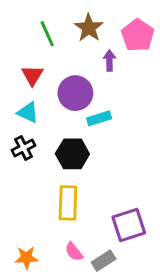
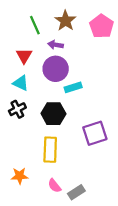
purple arrow: (109, 60) -> (56, 45), moved, turned -80
purple square: (129, 225) -> (95, 133), moved
orange star: (26, 258) -> (20, 176), moved

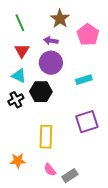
green line: (35, 25) -> (20, 23), moved
pink pentagon: (101, 26) -> (88, 35), moved
cyan rectangle: (73, 87) -> (84, 80), moved
black hexagon: (53, 114) -> (41, 92), moved

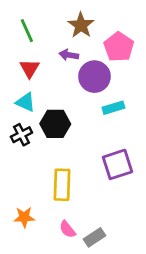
purple circle: (51, 63) -> (94, 77), moved

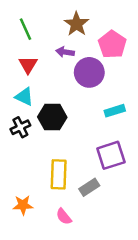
cyan rectangle: (113, 108) -> (115, 111), moved
gray rectangle: (94, 237) -> (89, 187), moved

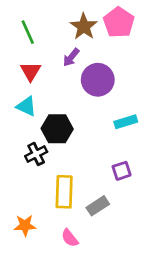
pink pentagon: (112, 44) -> (119, 22), moved
purple arrow: (65, 52) -> (71, 57), turned -60
black cross: (20, 127) -> (36, 154), moved
purple square: (111, 155) -> (122, 171), size x0.6

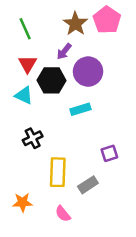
cyan rectangle: (126, 122) -> (80, 109), moved
black hexagon: (57, 129) -> (51, 80), moved

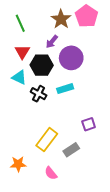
black cross: (33, 138) -> (39, 94), moved, turned -35
yellow rectangle: (58, 172) -> (47, 140), turned 35

